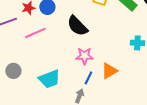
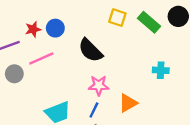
gray circle: (13, 71) -> (14, 74), moved
blue line: (88, 78) -> (94, 110), moved

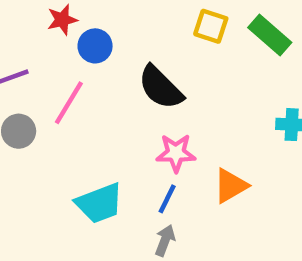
red star: (33, 29) -> (62, 20), moved
pink line: (41, 59) -> (69, 103), turned -35

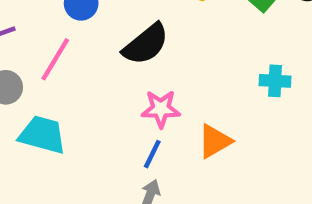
black semicircle: (161, 87) -> (146, 44), turned -84
cyan trapezoid: (99, 203) -> (42, 135), moved, turned -144

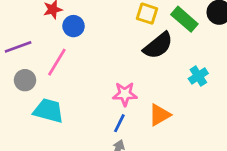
black semicircle: (146, 44) -> (158, 45), moved
cyan cross: (275, 81) -> (198, 76), turned -36

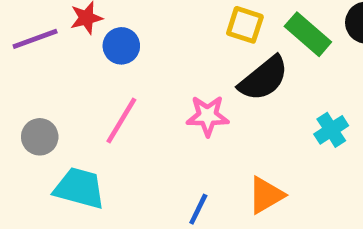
purple line: (18, 47) -> (35, 39), moved
pink line: (57, 62) -> (121, 120), moved
pink star: (125, 94) -> (208, 116), moved

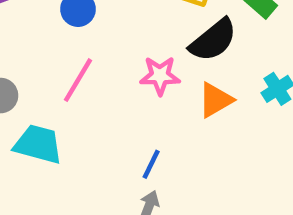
orange triangle: (266, 195) -> (215, 100), moved

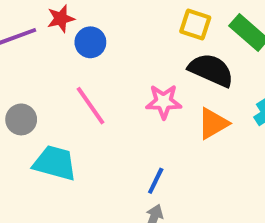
black semicircle: (213, 40) -> (211, 70), turned -117
pink line: (78, 80) -> (90, 106), turned -66

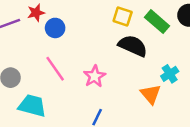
pink star: (164, 102) -> (95, 76), moved, turned -30
orange triangle: (213, 123) -> (151, 94), moved, turned -40

